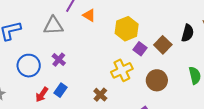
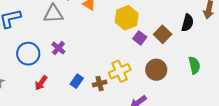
yellow cross: (122, 70) -> (120, 71), moved
blue rectangle: (61, 90) -> (77, 81), moved
brown cross: (100, 95) -> (100, 84), turned 32

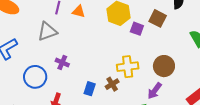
brown circle: (156, 70) -> (164, 66), moved
yellow cross: (120, 71) -> (128, 67), turned 35

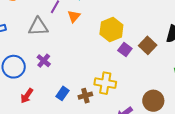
orange triangle: (79, 11) -> (74, 16), turned 40
brown circle: (164, 66) -> (153, 101), moved

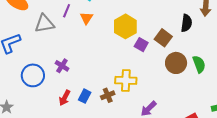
gray triangle: (38, 27) -> (44, 24), moved
red arrow: (27, 96) -> (65, 98), moved
brown circle: (153, 101) -> (176, 63), moved

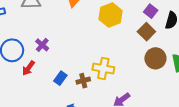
purple square: (141, 45) -> (151, 11), moved
red arrow: (65, 98) -> (29, 68), moved

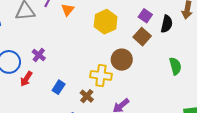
brown circle: (155, 58) -> (122, 60), moved
brown cross: (83, 81) -> (87, 96), moved, turned -32

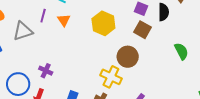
yellow cross: (101, 75) -> (111, 77), turned 30

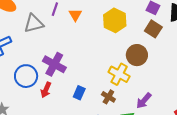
purple cross: (46, 71) -> (54, 64), size x1.6

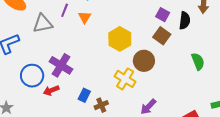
yellow hexagon: (115, 20) -> (120, 39), moved
red arrow: (46, 90) -> (51, 90), turned 42
brown cross: (108, 97) -> (101, 105), moved, turned 32

